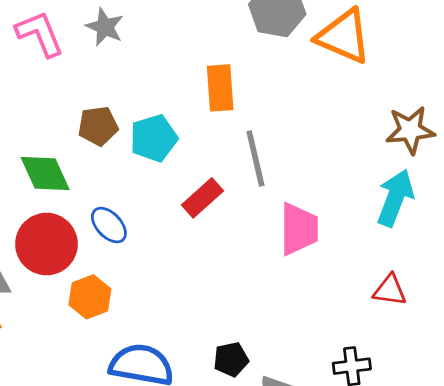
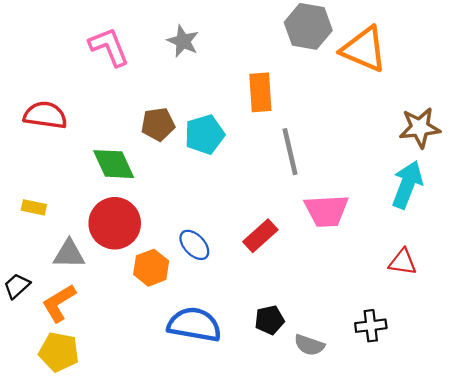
gray star: (105, 27) -> (183, 41), moved
red rectangle: (203, 198) -> (260, 236), moved
blue ellipse: (109, 225) -> (194, 245), moved
pink trapezoid: (299, 229) -> (326, 211), turned 87

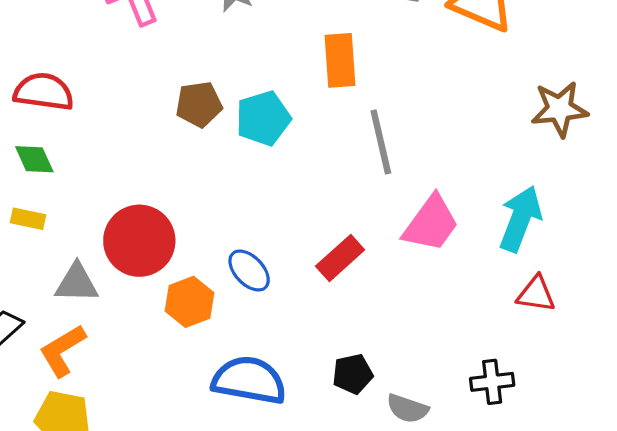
green diamond: (114, 164) -> (34, 159), moved, size x0.7
cyan arrow: (407, 185) -> (520, 219), moved
pink trapezoid: (326, 211) -> (431, 223), turned -51

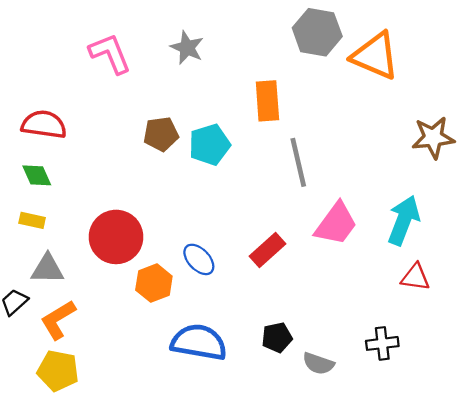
gray triangle: (77, 283) -> (47, 269), moved

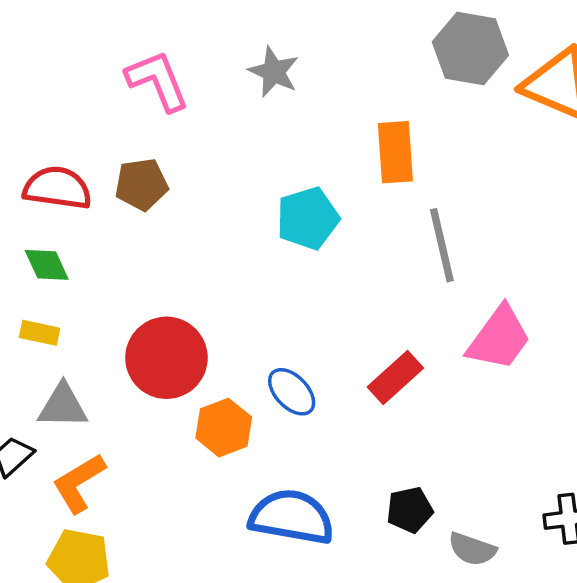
brown pentagon: (161, 134) -> (141, 184), moved

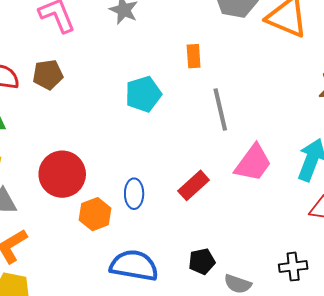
orange rectangle: (395, 152) -> (194, 56), size x0.7
blue ellipse: (292, 392) -> (134, 194), turned 44

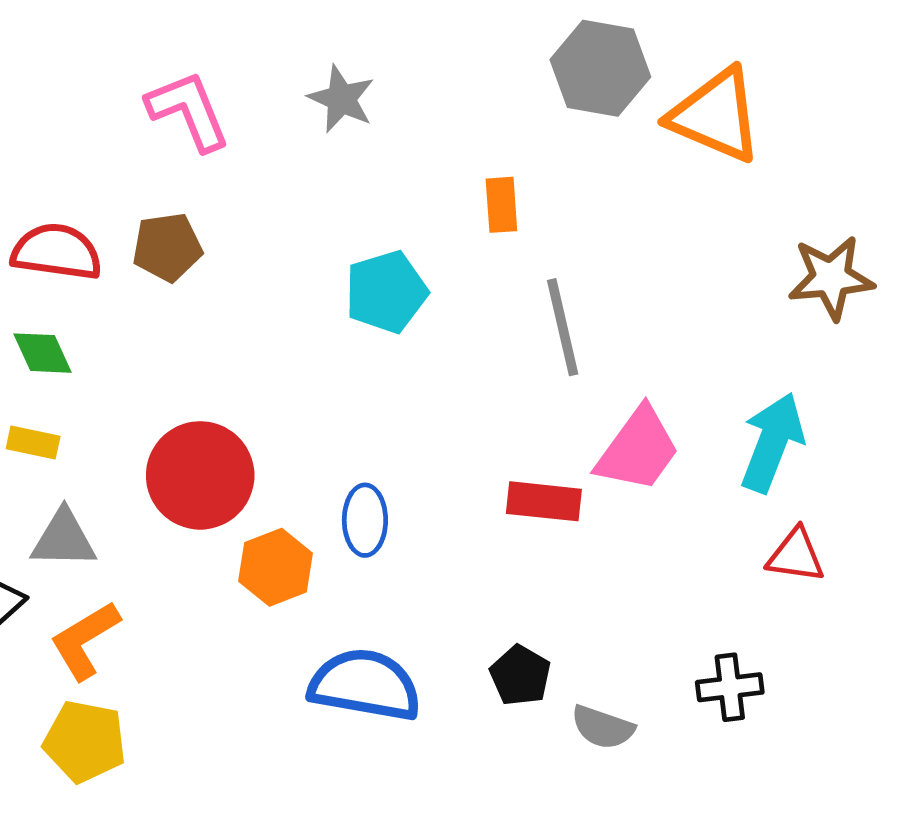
red rectangle: (194, 185) -> (544, 501), moved, turned 48
black pentagon: (202, 261) -> (520, 676), turned -30

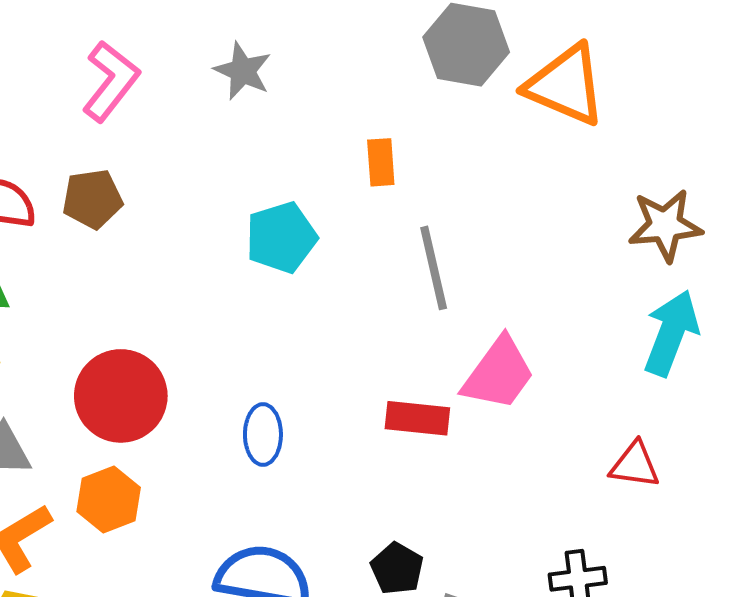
pink L-shape: (188, 111) -> (111, 81), turned 60
cyan arrow: (772, 442) -> (671, 333), moved
orange hexagon: (276, 567) -> (109, 500), moved

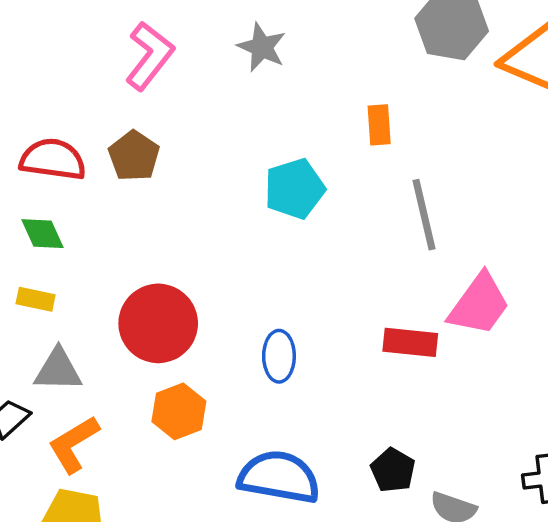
brown pentagon: (92, 199) -> (134, 156), turned -30
orange hexagon: (109, 500) -> (179, 411), moved

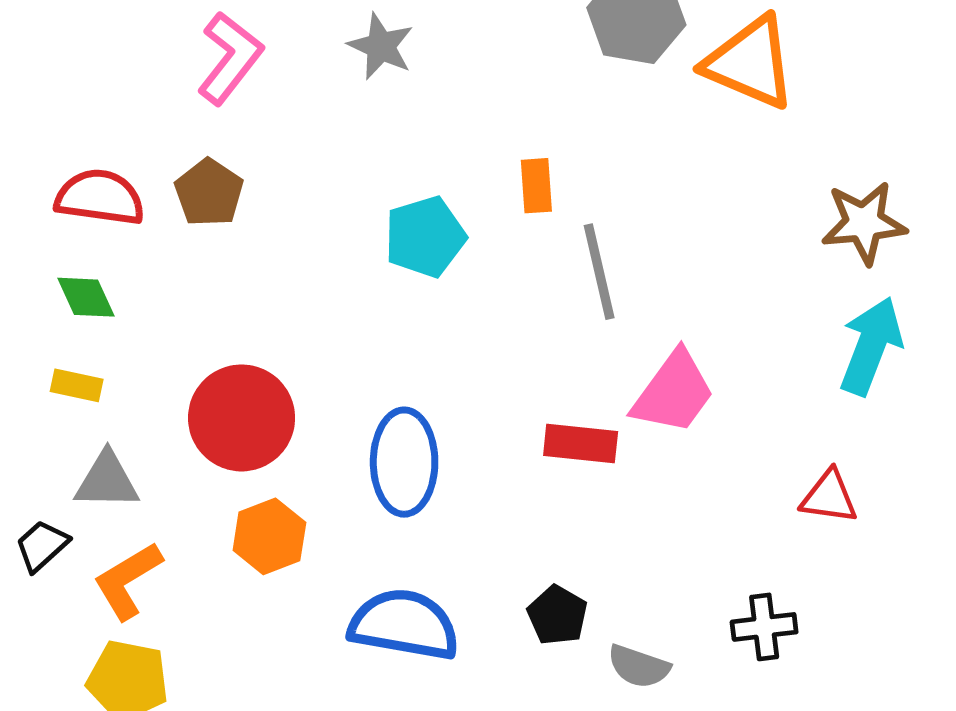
orange rectangle: (379, 125) -> (536, 186), moved
blue ellipse: (279, 356) -> (404, 462), size x1.5

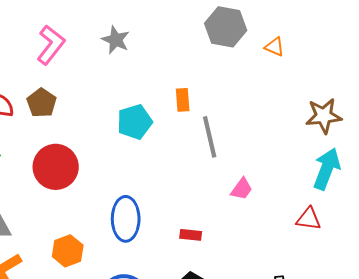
orange triangle: (750, 63) -> (275, 47), size x0.5
pink trapezoid: (673, 392) -> (242, 189), size x0.6
red circle: (242, 418) -> (56, 167), moved
red rectangle: (581, 443) -> (191, 235), moved, size x0.7
red triangle: (829, 497) -> (309, 219), moved

